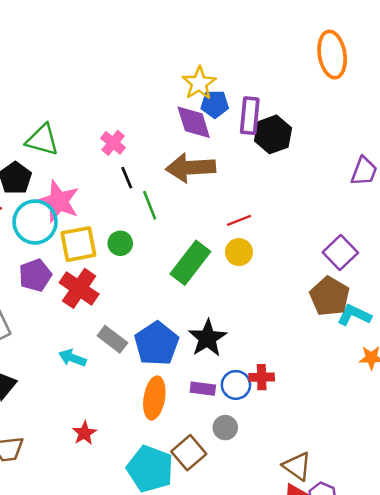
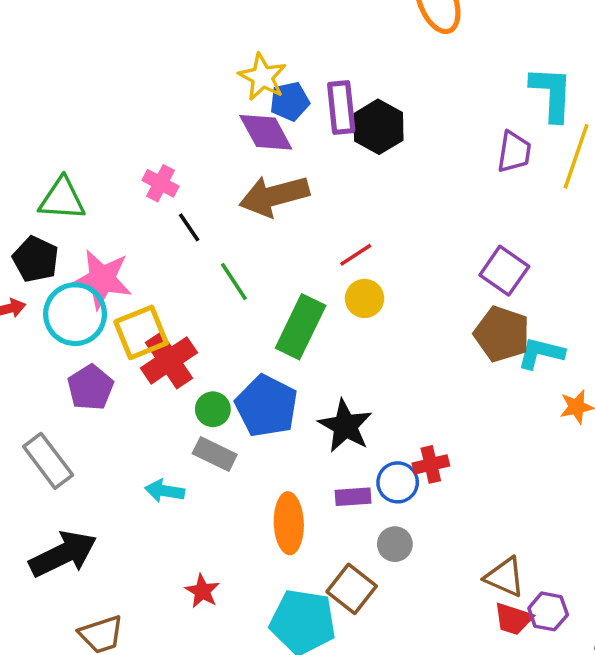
green line: (150, 205) -> (234, 282), moved
green circle: (120, 243) -> (213, 409), moved
red cross: (79, 288) -> (169, 360), moved, turned 33
blue pentagon: (157, 344) -> (266, 406), moved

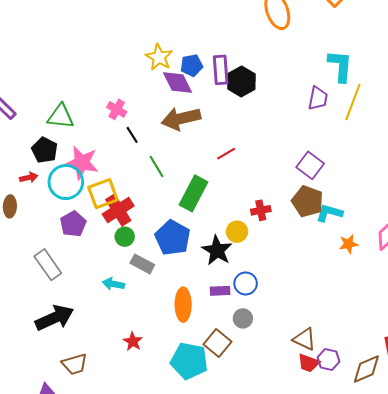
yellow star: (262, 77) -> (159, 57), moved
yellow circle: (365, 298) -> (237, 232), moved
green circle: (213, 409) -> (125, 237), moved
red cross: (431, 464) -> (261, 210), moved

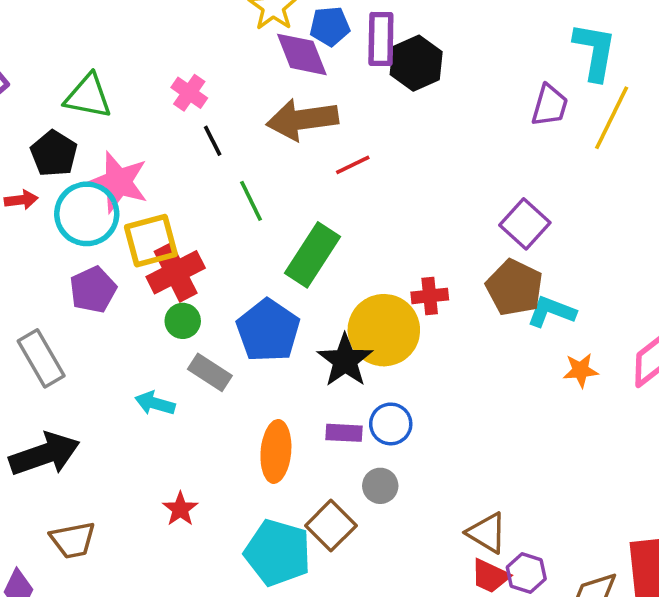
red line: (226, 154) -> (353, 165), moved
yellow circle: (237, 232) -> (384, 330), size x1.8

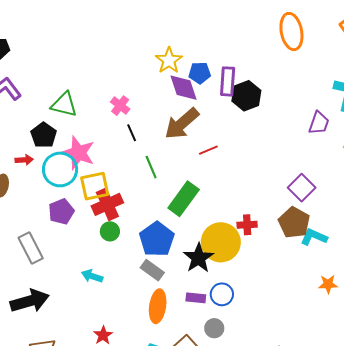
brown arrow: (302, 120) -> (182, 124), turned -36
orange star: (581, 370) -> (328, 284), moved
gray rectangle: (210, 372) -> (152, 270), moved

